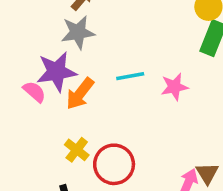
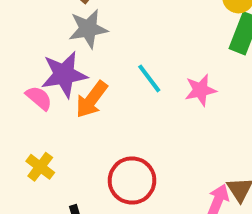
cyan line: (130, 76) -> (149, 78), turned 64
yellow cross: (77, 150) -> (40, 167), moved

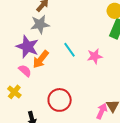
purple star: (64, 74) -> (27, 47), turned 30
pink semicircle: (39, 98) -> (25, 71), moved

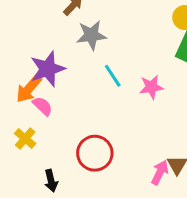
gray star: (40, 24) -> (91, 35), moved
purple star: (27, 47) -> (48, 69), turned 30
orange arrow: (41, 59) -> (29, 89), moved

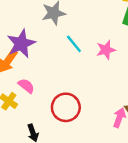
pink semicircle: (43, 106) -> (26, 86), moved

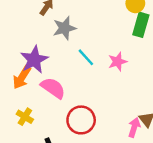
pink semicircle: (26, 86) -> (53, 88), moved, size x1.5

